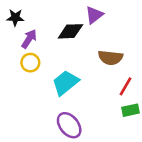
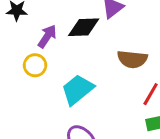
purple arrow: (29, 39) -> (47, 36), moved

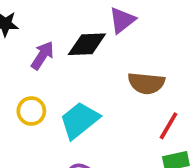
yellow circle: (35, 65) -> (31, 111), moved

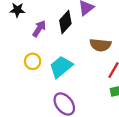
black diamond: (87, 44) -> (65, 22), turned -45

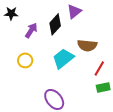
cyan trapezoid: (61, 67) -> (63, 58), moved

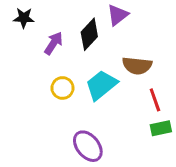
yellow circle: (25, 60) -> (62, 88), moved
red line: (99, 68) -> (155, 100), turned -49

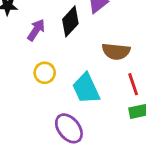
cyan trapezoid: (101, 85) -> (86, 88), moved, turned -76

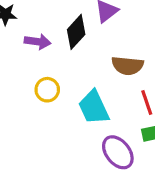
purple arrow: (36, 30) -> (38, 42), turned 65
purple ellipse: (69, 128) -> (118, 152), moved

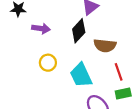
black diamond: (76, 32) -> (79, 31), moved

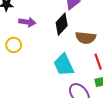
yellow circle: (48, 63) -> (14, 45), moved

